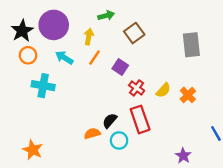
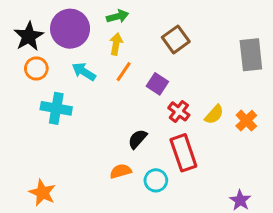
green arrow: (106, 16) -> (118, 16), moved
black semicircle: (110, 121) -> (137, 139), moved

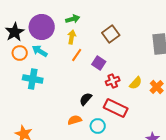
cyan arrow: (84, 72) -> (40, 51), moved
red cross: (179, 111) -> (113, 81), turned 32
red rectangle: (183, 153) -> (116, 108), turned -45

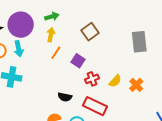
cyan arrow: (40, 51) -> (19, 49), turned -133
black semicircle: (86, 99) -> (65, 97), turned -120

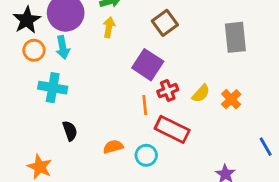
orange line: (56, 53) -> (145, 105), moved, turned -40
purple square: (78, 61) -> (148, 65), size x1.5
black semicircle: (65, 97) -> (70, 131), moved, turned -120

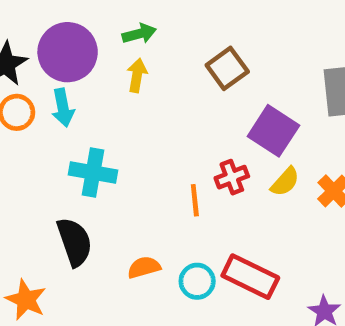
purple square: (148, 65) -> (273, 131), moved
cyan cross: (53, 88) -> (93, 172), moved
red rectangle: (172, 129) -> (250, 277), moved
black semicircle: (70, 131) -> (74, 242), size x1.5

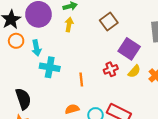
cyan arrow: (63, 108) -> (36, 48), moved
orange line: (195, 200) -> (81, 79), moved
black semicircle: (74, 242) -> (23, 99), moved

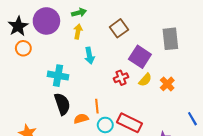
cyan arrow: (36, 48) -> (90, 56), moved
orange line: (81, 79) -> (97, 106), moved
black semicircle: (23, 99) -> (62, 104), moved

